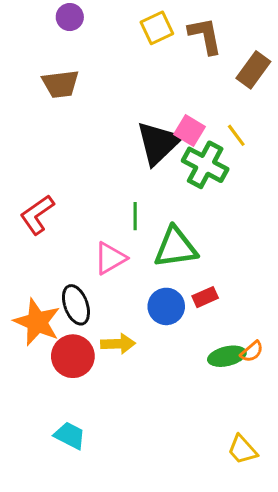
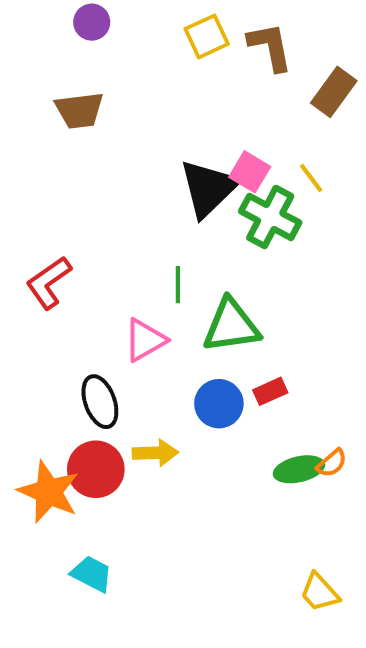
orange star: (37, 322) -> (49, 492), moved

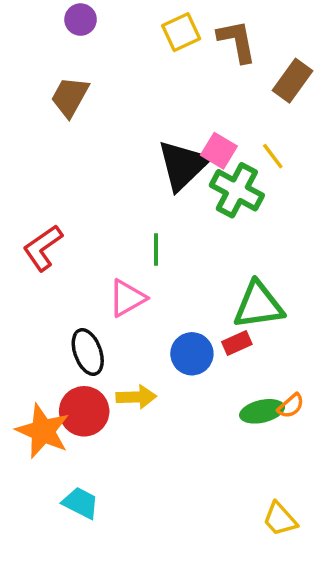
brown trapezoid: (79, 110) -> (70, 97), turned 126
green triangle: (231, 326) -> (258, 305), moved

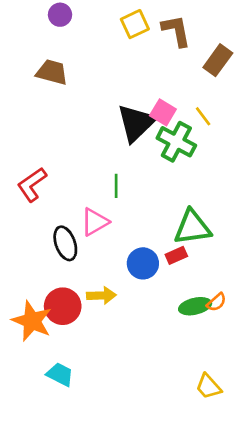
brown trapezoid: (70, 97) -> (52, 72), turned 76
black ellipse: (88, 352) -> (65, 243), moved

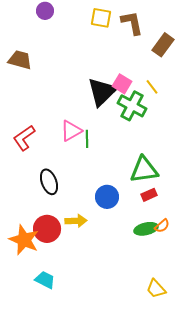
yellow square: (135, 24) -> (101, 18), turned 35
brown trapezoid: (52, 72) -> (20, 60), moved
pink triangle: (95, 222) -> (71, 131), moved
red rectangle: (176, 255) -> (149, 195), moved

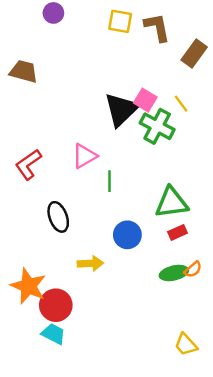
green line: (87, 139) -> (109, 181), moved
red circle: (47, 229) -> (56, 305), moved

